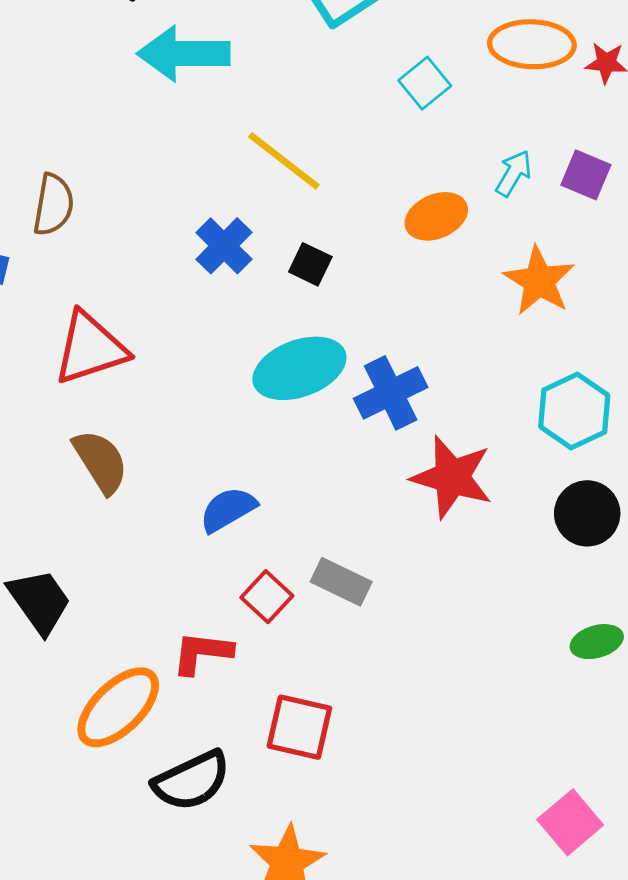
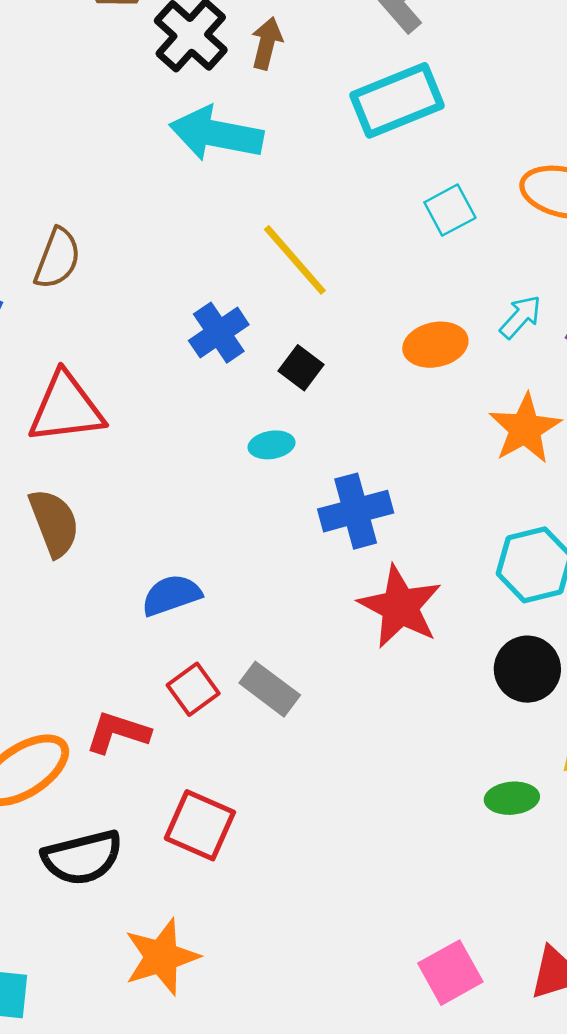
cyan ellipse: (299, 368) -> (272, 445), moved, size x0.5

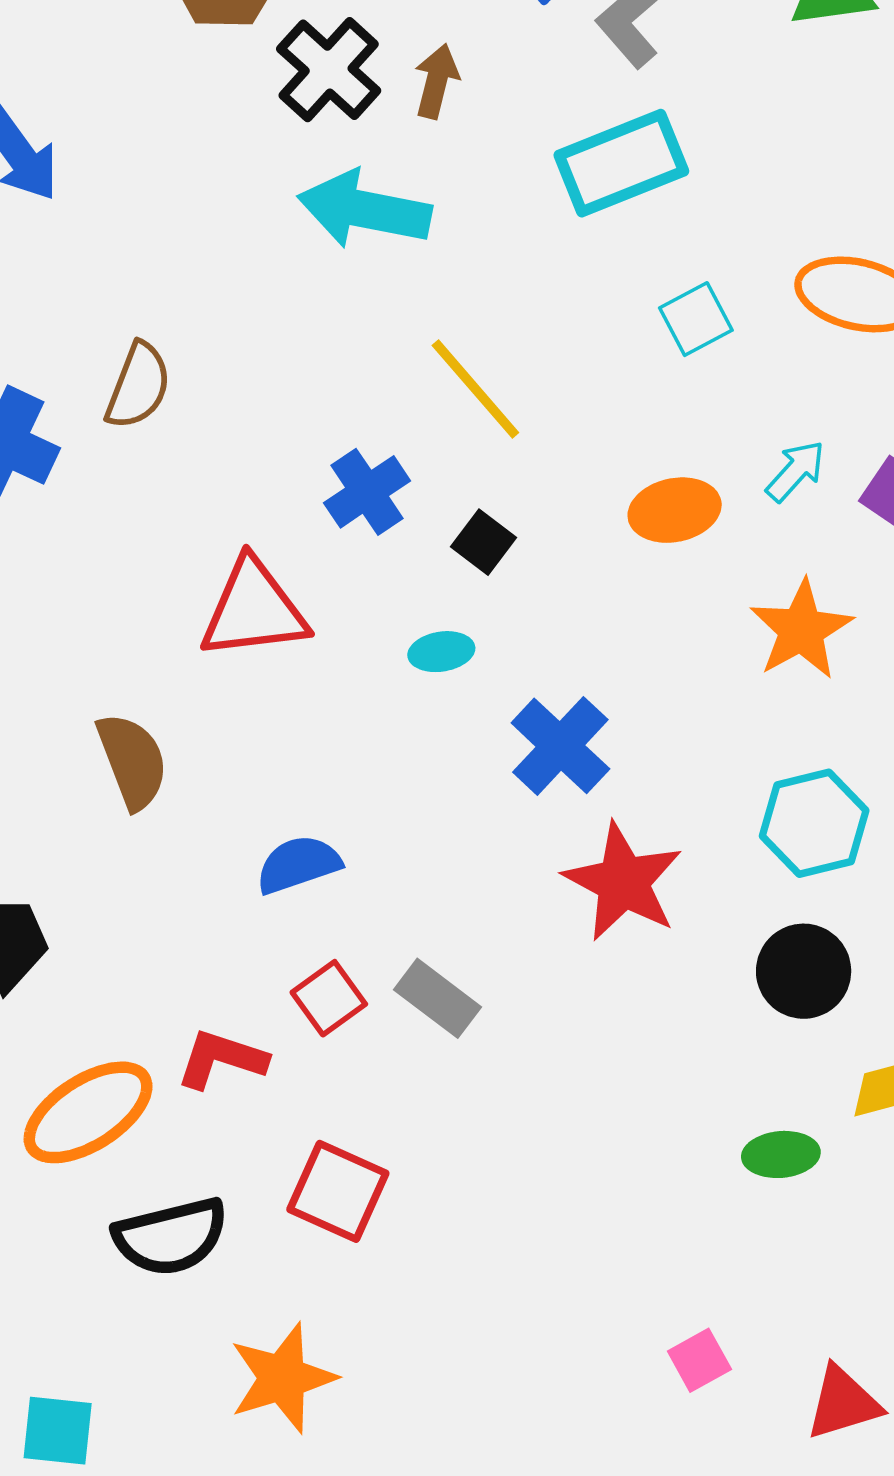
red triangle: (66, 408) -> (254, 610), moved
blue cross: (356, 511) -> (560, 746), turned -32
pink square: (450, 973) -> (699, 1360), moved, size x0.7

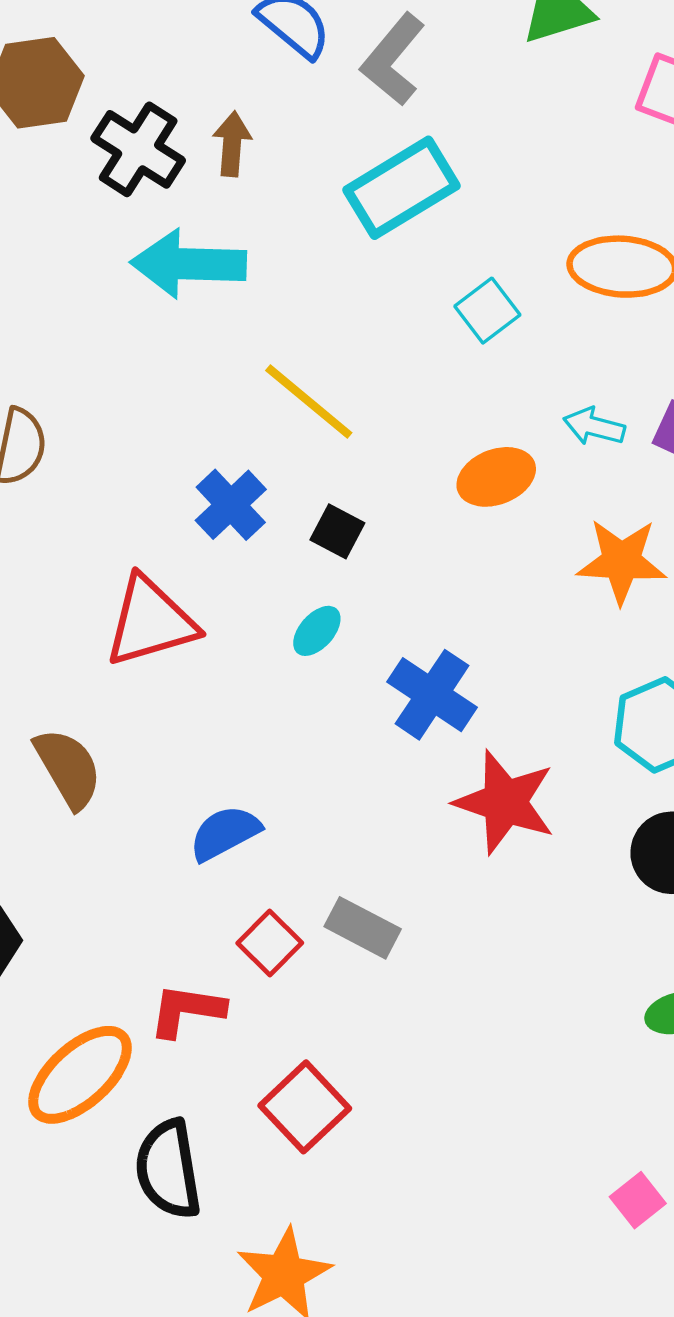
cyan arrow: (796, 471) -> (594, 426), turned -108
orange star: (801, 630) -> (622, 561), turned -30
cyan ellipse: (441, 652) -> (317, 631), turned -30
red square: (338, 1191) -> (305, 1107), turned 32
black semicircle: (171, 1237) -> (168, 1169), turned 104

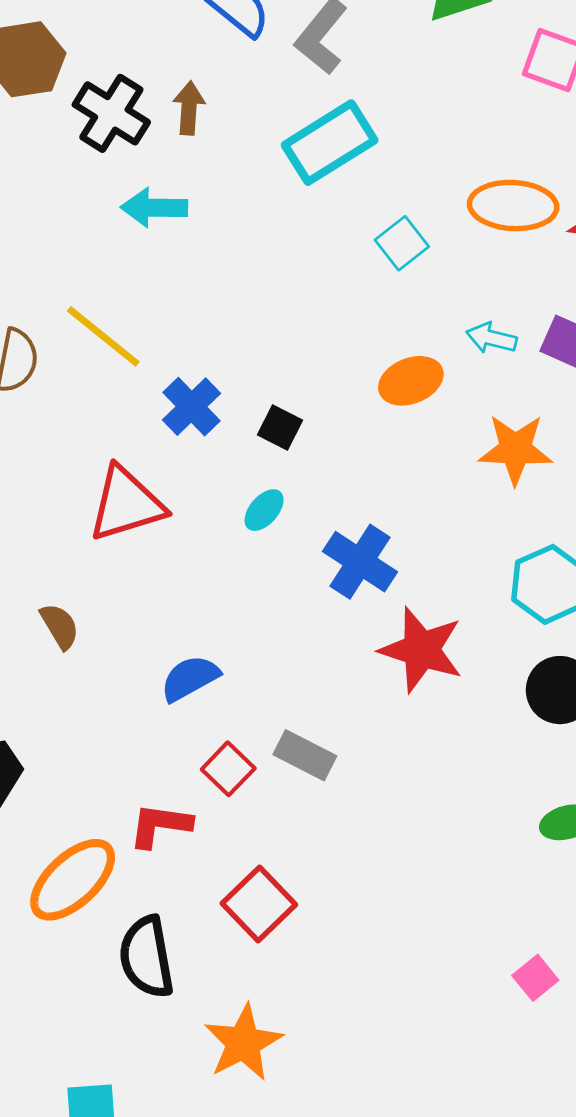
cyan arrow: (188, 264) -> (154, 208), size x0.7
yellow line: (309, 402) -> (103, 336), moved
brown semicircle: (68, 768) -> (60, 626), size x0.7

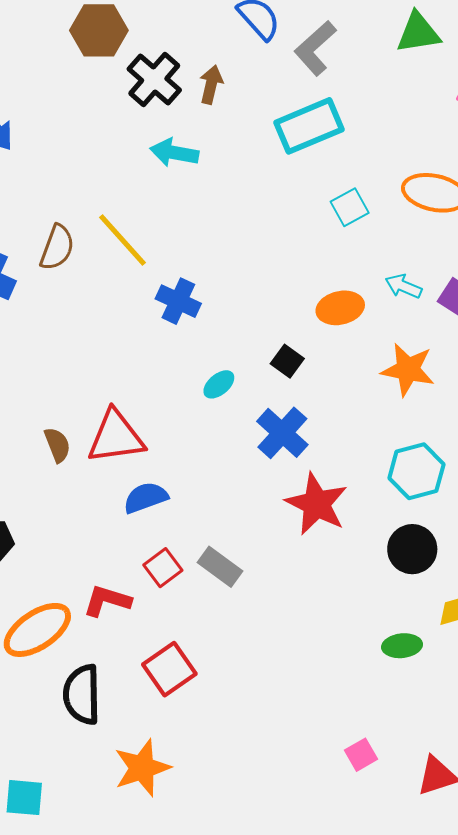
blue cross: (192, 407) -> (178, 301), turned -30
black square: (280, 427) -> (287, 361), moved
red triangle: (126, 504) -> (116, 437), moved

